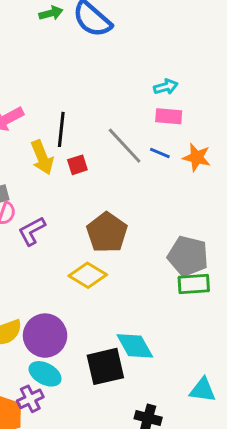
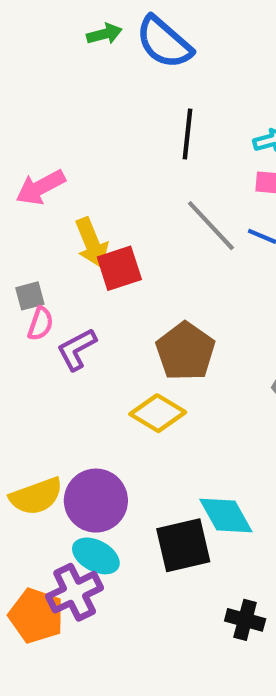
black line: (61, 129) -> (188, 134), moved
red square: (77, 165) -> (119, 268), moved, size x1.5
purple cross: (30, 399) -> (75, 592), size x1.4

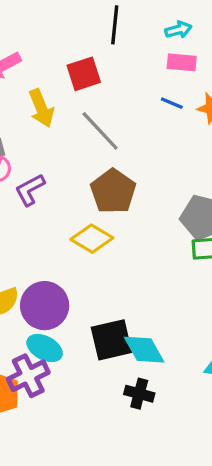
gray line: (211, 226) -> (100, 131), moved
red square: (119, 268) -> (84, 74), moved
cyan diamond: (226, 515) -> (144, 350), moved
black cross: (245, 620) -> (139, 394), moved

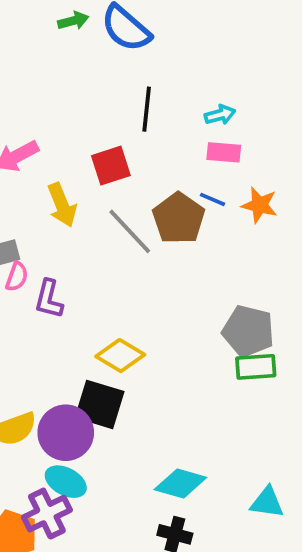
purple L-shape: (30, 190) -> (49, 299), turned -48
brown pentagon: (113, 191) -> (179, 218), moved
black square: (111, 340) -> (100, 404), moved, turned 30
cyan diamond: (144, 350) -> (180, 483), turned -45

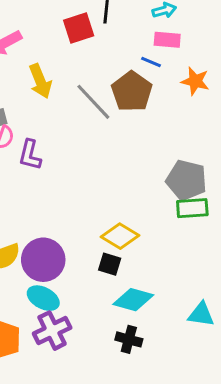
red square: (111, 166) -> (79, 28), moved
blue line: (212, 199) -> (151, 62), moved
yellow diamond: (120, 356) -> (120, 236), moved
black square: (100, 404) -> (110, 264), moved, size x0.6
purple cross: (47, 514) -> (52, 331), moved

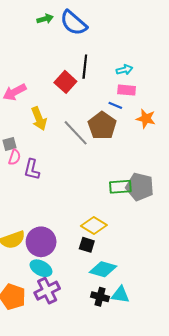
red square: (79, 28) -> (65, 82), turned -30
green rectangle: (192, 208) -> (120, 187), moved
cyan triangle: (201, 314) -> (120, 295), moved

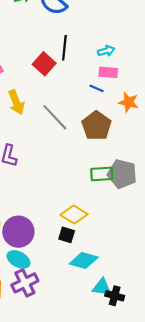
brown pentagon: (102, 126) -> (96, 126), moved
black cross: (100, 297) -> (115, 296), moved

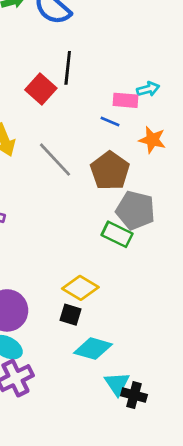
cyan arrow: (106, 51) -> (148, 89), moved
green rectangle: (102, 174) -> (117, 234), turned 30
gray pentagon: (122, 174) -> (135, 210), moved
cyan triangle: (102, 287) -> (117, 384), turned 48

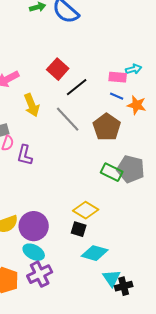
black line: (68, 68) -> (77, 87), moved, turned 45
blue line: (110, 121) -> (117, 96), moved
gray pentagon: (135, 210) -> (131, 169), moved
black cross: (134, 395) -> (124, 286), turned -30

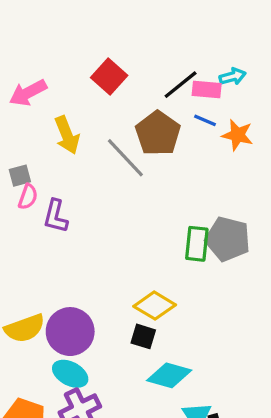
black line: (77, 87) -> (181, 85), moved
brown pentagon: (107, 127) -> (158, 133), moved
green rectangle: (112, 172) -> (197, 244), turned 70

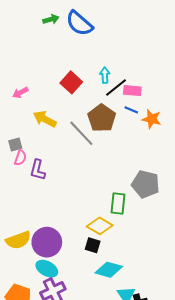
cyan arrow: (233, 77) -> (105, 75), moved, turned -77
pink arrow: (28, 93) -> (20, 93), size x0.7
yellow arrow: (67, 135) -> (45, 119), turned 140
green rectangle: (197, 244) -> (118, 204), moved

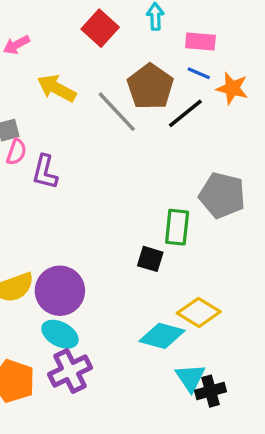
black line: (116, 88) -> (185, 113), moved
yellow diamond: (100, 226) -> (199, 312), moved
black square: (93, 245) -> (150, 259), moved

